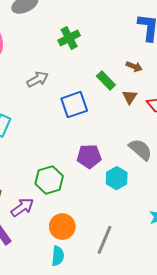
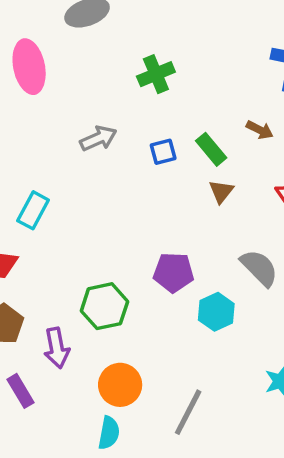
brown triangle: (130, 97) -> (221, 191), moved
blue square: (74, 105) -> (163, 152), moved, size x0.6
purple arrow: (22, 207) -> (57, 348), turned 110

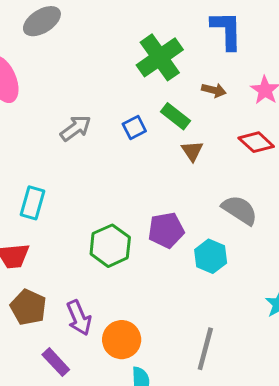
green cross: (156, 74) -> (160, 57), moved, size x1.4
green hexagon: (104, 306) -> (110, 246), moved
orange circle: (120, 385) -> (122, 340), moved

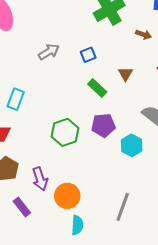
green rectangle: (176, 116) -> (97, 88), moved

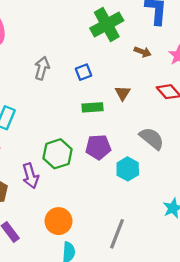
gray arrow: (49, 52) -> (42, 68), turned -45
green rectangle: (97, 88) -> (92, 107), turned -48
purple arrow: (40, 179) -> (30, 176), moved

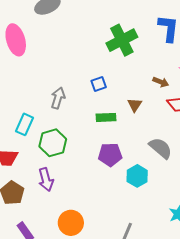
brown arrow: (143, 52) -> (161, 82), moved
gray arrow: (42, 68) -> (58, 98), moved
green hexagon: (58, 154) -> (53, 143), moved

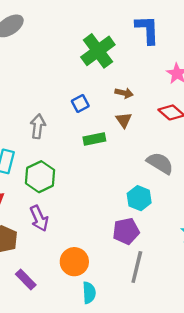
brown arrow: (161, 82) -> (124, 93), moved
purple pentagon: (110, 155) -> (126, 231), moved

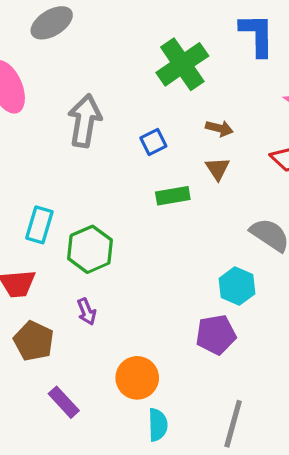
gray arrow: (38, 126) -> (85, 121), moved, size x1.4
purple arrow: (39, 218) -> (87, 312), size x0.7
gray line: (137, 267) -> (233, 424), moved

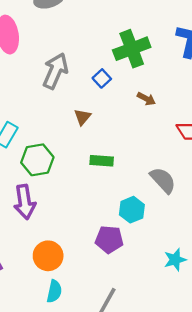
blue square: (153, 142) -> (102, 78), moved, turned -30
brown triangle: (218, 169) -> (82, 117), moved
green rectangle: (173, 196) -> (102, 161), moved
purple arrow: (87, 312) -> (25, 202), size x1.8

